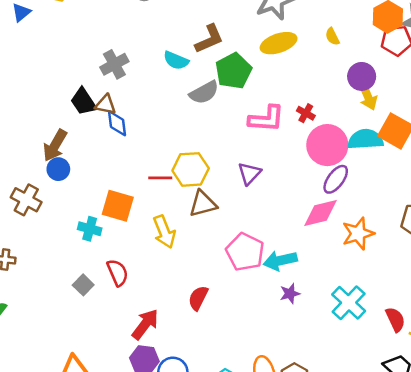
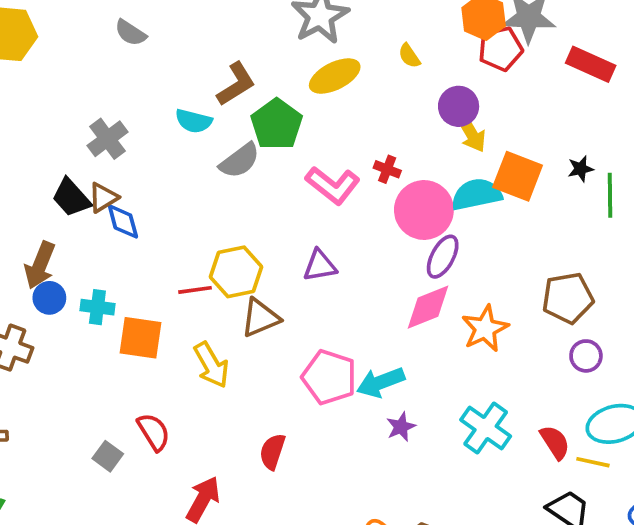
brown triangle: (106, 105) -> (103, 198), turned -35
pink L-shape: (266, 119) -> (333, 185), turned 42
purple triangle: (249, 173) -> (320, 266), turned 45
cyan cross: (90, 229) -> (97, 307), moved

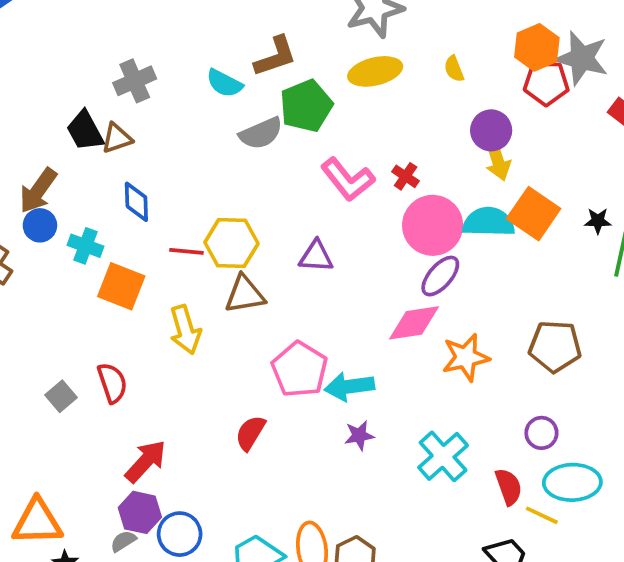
blue diamond: (123, 221) -> (136, 202), moved
purple circle: (586, 356) -> (541, 433), moved
red semicircle: (272, 452) -> (250, 433), moved

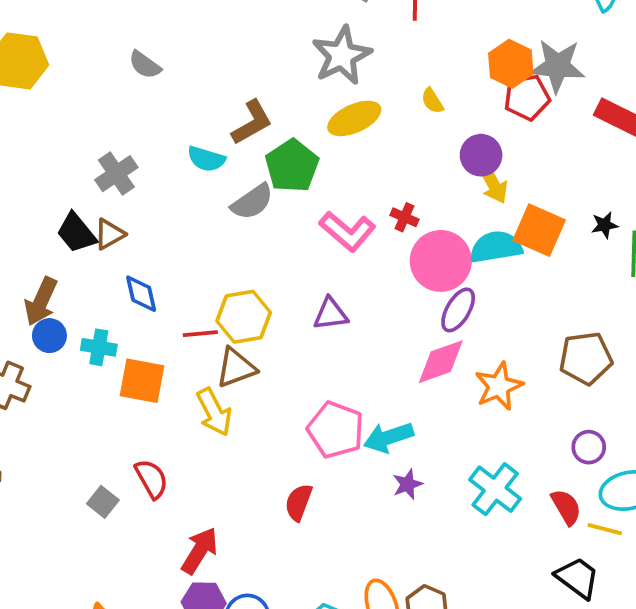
brown triangle: (245, 294) -> (236, 368), moved

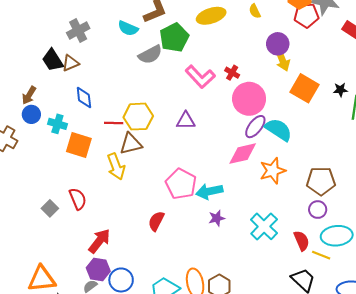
cyan semicircle: (496, 247) -> (279, 130), moved, turned 36
brown arrow: (41, 301) -> (29, 95), size x0.7
brown pentagon: (586, 358) -> (321, 181), moved

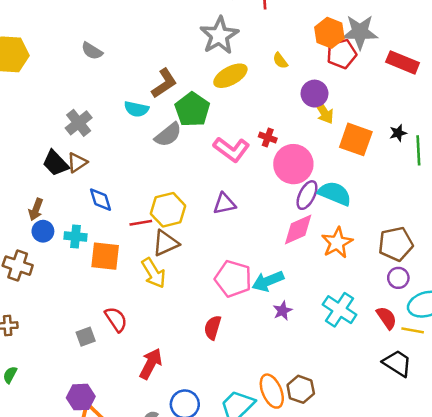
gray square: (50, 208) -> (86, 337), turned 35
purple hexagon: (98, 270) -> (81, 397), moved

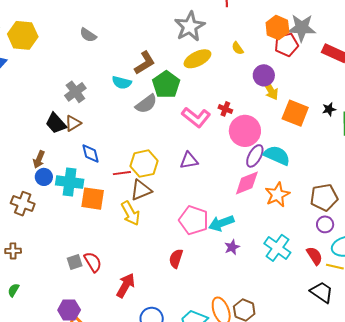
cyan cross: (76, 236) -> (70, 182), size x1.5
red semicircle: (116, 319) -> (93, 262), moved

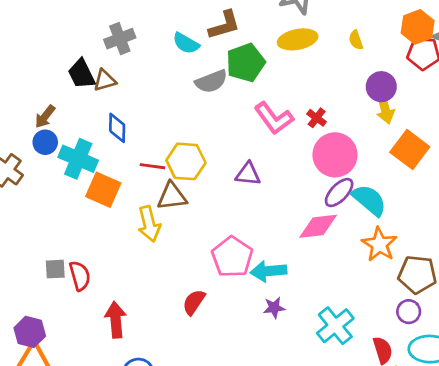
orange star: (277, 195) -> (379, 244), moved, turned -30
red arrow: (126, 285) -> (116, 320), turned -50

